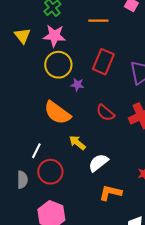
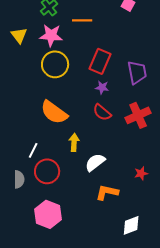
orange line: (98, 21) -> (82, 20), moved
purple star: (77, 85) -> (102, 87), moved
yellow arrow: (77, 143) -> (74, 142), turned 54

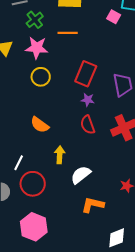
yellow circle: (55, 64) -> (41, 77), size x0.7
orange semicircle: (54, 112) -> (40, 125), size x0.7
red semicircle: (102, 112) -> (88, 125), turned 30

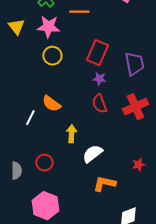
white line: (19, 163) -> (30, 118), moved
red circle: (33, 184) -> (44, 163), size x0.7

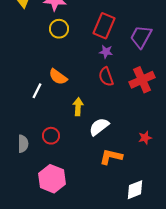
purple trapezoid: (134, 64) -> (141, 37), turned -140

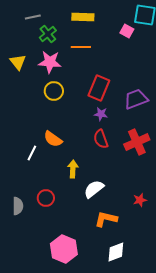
purple trapezoid: (141, 37) -> (136, 99), turned 40
pink hexagon: (52, 179) -> (64, 249), moved
white diamond: (135, 190) -> (116, 252), moved

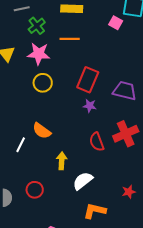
purple trapezoid: (136, 99) -> (125, 91), turned 35
red semicircle: (101, 139) -> (97, 142), moved

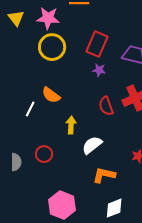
yellow circle: (43, 83) -> (52, 47), size x1.4

